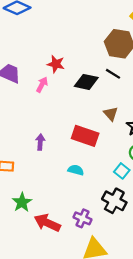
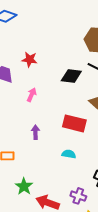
red star: (56, 64) -> (30, 59), moved
pink arrow: (42, 85) -> (32, 95), moved

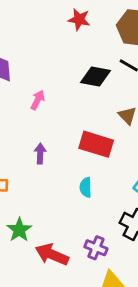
red star: (30, 59) -> (79, 19), moved
cyan semicircle: (69, 154) -> (86, 187), turned -104

